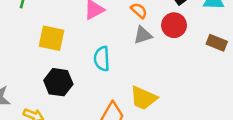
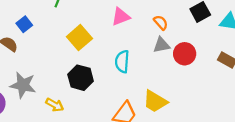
red circle: (174, 25) -> (185, 54), moved
yellow square: (52, 38) -> (79, 38), turned 30

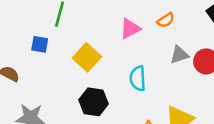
orange semicircle: (161, 23) -> (166, 20), moved, turned 105
blue square: (24, 24) -> (40, 44), moved, turned -35

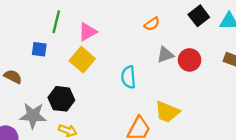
pink triangle: (130, 29) -> (88, 32), moved
black hexagon: (94, 102) -> (61, 99), moved

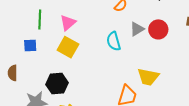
brown semicircle: (13, 77) -> (13, 73), turned -105
cyan semicircle: (128, 77) -> (114, 41), moved

